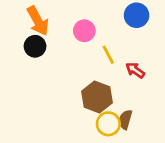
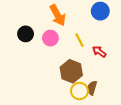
orange arrow: (38, 21) -> (58, 15), moved
pink circle: (84, 31) -> (50, 38), moved

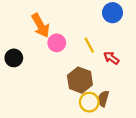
orange arrow: (58, 15) -> (40, 25), moved
black circle: (26, 34) -> (14, 58), moved

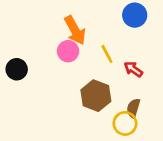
orange arrow: (40, 25) -> (75, 30), moved
brown semicircle: (103, 99) -> (133, 108), moved
yellow circle: (89, 102) -> (125, 123), moved

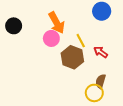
black circle: (17, 69) -> (14, 26), moved
brown hexagon: (96, 96) -> (72, 57), moved

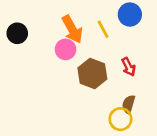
yellow line: (81, 41) -> (103, 29), moved
red arrow: (101, 52) -> (129, 67), turned -152

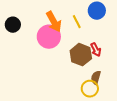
pink circle: (66, 49) -> (49, 37), size x1.5
brown hexagon: (92, 73) -> (81, 55), moved

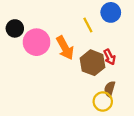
orange arrow: (54, 22) -> (65, 48), moved
pink circle: (49, 37) -> (37, 42), moved

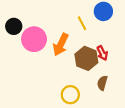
orange arrow: (65, 48) -> (61, 45), turned 55
yellow circle: (103, 101) -> (70, 95), moved

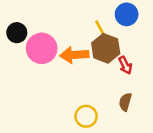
orange arrow: (61, 45) -> (74, 55), turned 60
brown hexagon: (86, 58) -> (106, 48), moved

